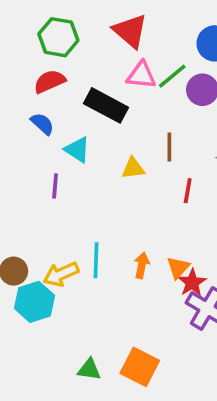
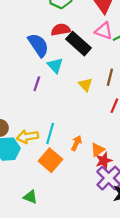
red semicircle: (50, 81) -> (61, 30), moved
blue semicircle: (42, 124) -> (38, 45), size x1.6
yellow triangle: (133, 168) -> (85, 85), turned 40
orange square: (140, 367) -> (50, 160), moved

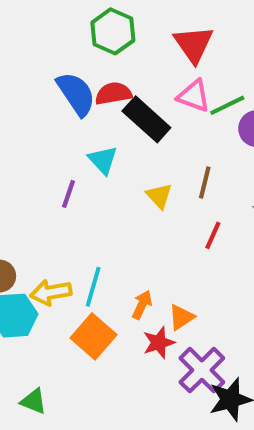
blue semicircle: (38, 45) -> (76, 94), moved
red star: (104, 161) -> (159, 343), moved
green triangle: (30, 197) -> (34, 401), moved

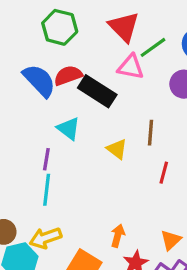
green line: (227, 105) -> (153, 47), moved
cyan line: (93, 287) -> (47, 190), moved
orange triangle: (181, 317) -> (171, 240), moved

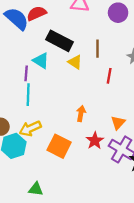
black rectangle: (97, 91) -> (59, 41), moved
cyan triangle: (69, 128) -> (41, 61), moved
orange arrow: (118, 236) -> (81, 114), moved

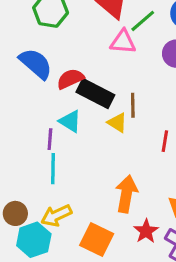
red semicircle: (37, 13) -> (70, 79), moved
brown line: (98, 49) -> (133, 105), moved
orange arrow: (81, 114) -> (126, 194), size x1.6

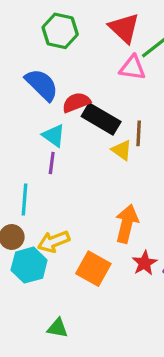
cyan triangle: (70, 121) -> (54, 136), moved
cyan line: (53, 169) -> (24, 199), moved

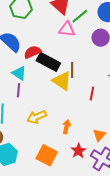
yellow triangle: (122, 150) -> (62, 81), size x1.5
orange arrow: (127, 224) -> (66, 127), size x0.6
yellow arrow: (54, 242) -> (37, 117), moved

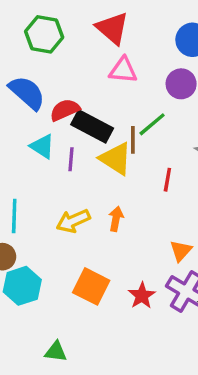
green line: (80, 16) -> (152, 124), moved
purple line: (18, 90) -> (71, 159), moved
orange arrow: (66, 127) -> (116, 219), moved
red star: (78, 151) -> (142, 296), moved

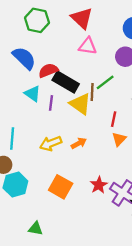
orange arrow: (116, 219) -> (79, 143), turned 48
orange triangle: (181, 251) -> (119, 139), moved
red star: (142, 296) -> (99, 185), moved

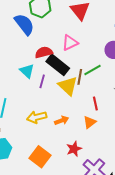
pink triangle: (88, 46) -> (70, 43), moved, turned -42
blue semicircle: (24, 58) -> (24, 24), moved
red line: (114, 119) -> (95, 104), turned -32
orange triangle: (119, 139) -> (90, 122), moved
red star: (99, 185) -> (74, 149), moved

